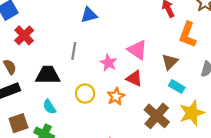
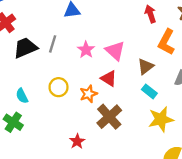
pink star: (108, 63) -> (86, 50), moved
black trapezoid: (48, 75) -> (25, 48), moved, turned -30
brown cross: (157, 116) -> (109, 117), moved

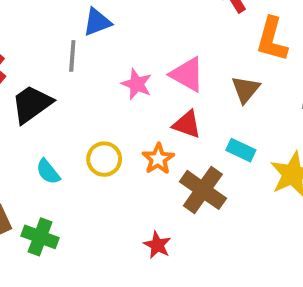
gray line: (53, 44) -> (72, 56), moved
cyan rectangle: (149, 91) -> (241, 150), moved
cyan semicircle: (22, 96) -> (48, 172), moved

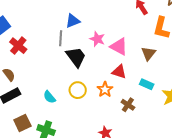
pink star: (137, 84) -> (97, 39), moved
black trapezoid: (32, 104) -> (76, 57), moved, turned 90
brown cross: (203, 190) -> (128, 105), size x0.6

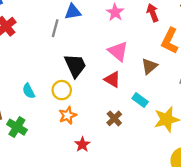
pink star: (97, 39) -> (115, 12), moved
black trapezoid: (76, 57) -> (75, 66), moved
orange star: (105, 89) -> (68, 115), moved

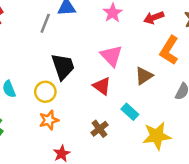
red arrow: (153, 13) -> (154, 18), turned -96

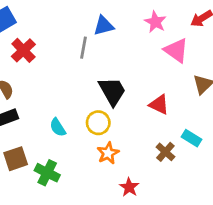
pink triangle: (111, 56) -> (176, 50), moved
cyan rectangle: (130, 112) -> (191, 138), moved

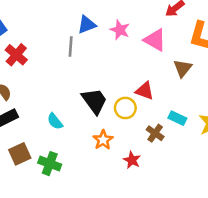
pink star: (155, 22) -> (120, 30), moved
black trapezoid: (112, 91) -> (94, 101), moved
yellow circle: (98, 123) -> (125, 108), moved
red star: (129, 187) -> (132, 160), moved

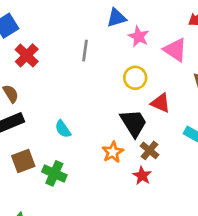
blue triangle: (87, 25) -> (116, 18), moved
black trapezoid: (94, 101) -> (134, 123), moved
yellow circle: (125, 108) -> (135, 78), moved
brown cross: (155, 133) -> (149, 150), moved

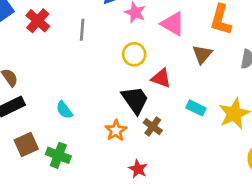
red cross: (27, 55) -> (38, 21), moved
red star: (142, 176) -> (138, 169), moved

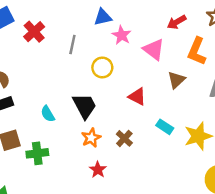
yellow circle: (134, 54) -> (102, 67), moved
black trapezoid: (135, 100) -> (84, 106), moved
green cross: (58, 155) -> (37, 153), turned -35
red star: (138, 169) -> (98, 170), moved

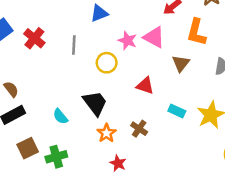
pink star: (121, 35) -> (127, 41), moved

